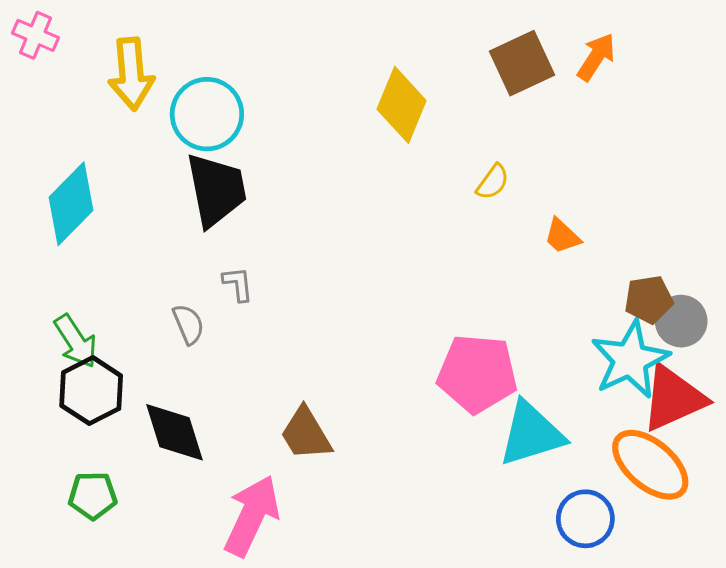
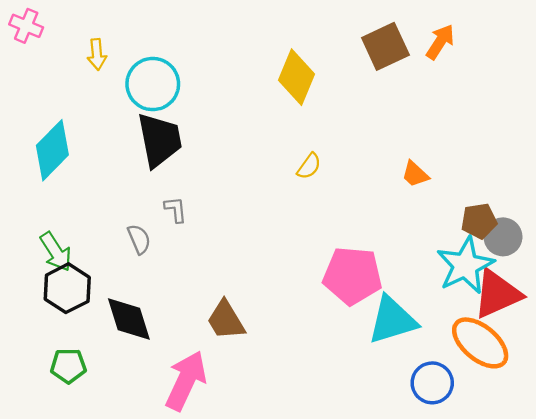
yellow arrow: (131, 74) -> (97, 54), size x0.6
yellow semicircle: (493, 182) -> (309, 166), moved

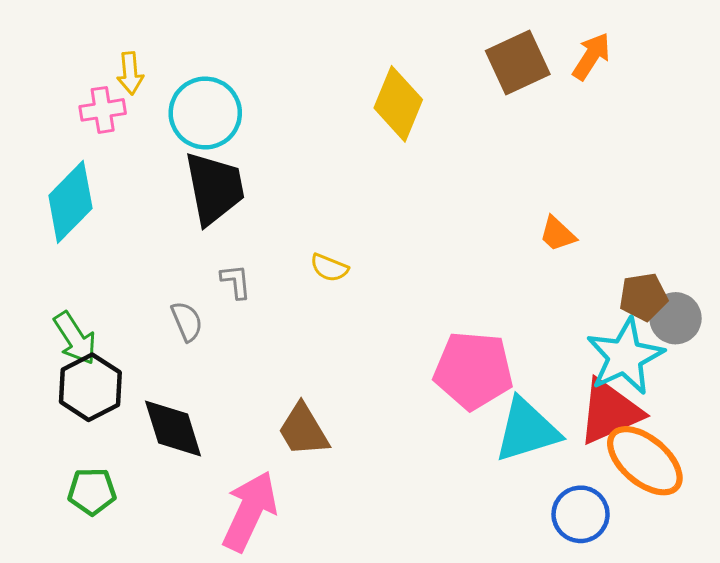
pink cross: (26, 26) -> (103, 110), moved, turned -32
yellow semicircle: (309, 166) -> (329, 268), moved, turned 76
red triangle: (497, 294) -> (610, 412), moved

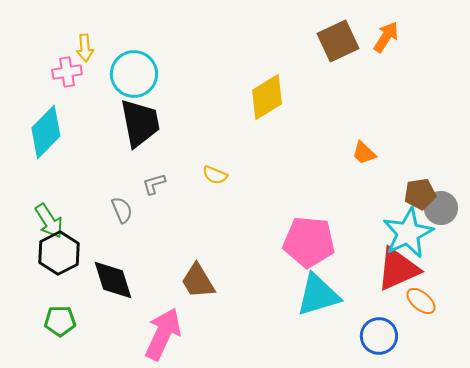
yellow diamond: (398, 104) -> (267, 97), moved, turned 36
gray L-shape: (236, 282) -> (154, 184), turned -100
cyan triangle: (527, 430) -> (318, 295), moved
orange ellipse: (645, 461) -> (421, 301), size x0.6

